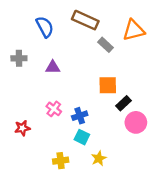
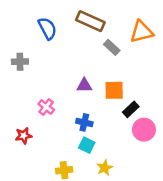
purple triangle: (53, 67) -> (84, 86), moved
pink cross: (54, 109) -> (46, 107), moved
blue cross: (80, 116) -> (84, 122), turned 32

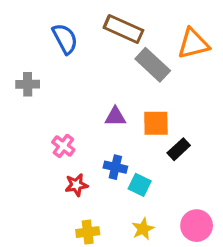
gray rectangle: (112, 47) -> (153, 65), size x1.5
pink circle: (144, 130) -> (197, 226), moved
red star: (24, 136) -> (76, 185), moved
cyan square: (87, 145) -> (140, 185), moved

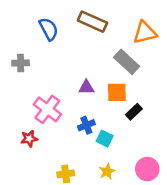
gray rectangle: (153, 65) -> (127, 62), moved
pink cross: (63, 146) -> (47, 109), size x1.6
blue cross: (115, 167) -> (86, 125), turned -35
red star: (76, 185) -> (29, 139), moved

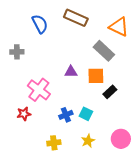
orange triangle: (145, 33) -> (119, 27), turned 40
blue cross: (86, 125) -> (66, 115), moved

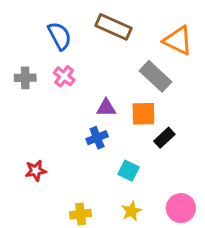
pink cross: (39, 90) -> (64, 76), moved, size x0.6
blue cross: (66, 115) -> (97, 138), moved

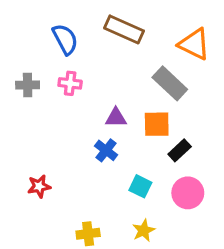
pink cross: (64, 76) -> (70, 83), turned -30
blue cross: (97, 138) -> (106, 150), turned -30
pink circle: (181, 208) -> (188, 193), moved

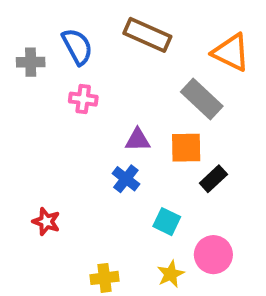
gray cross: (28, 85) -> (31, 62), moved
red star: (39, 186) -> (46, 222), turned 30
pink circle: (188, 193) -> (213, 255), moved

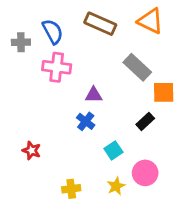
orange triangle: (231, 52) -> (150, 21), moved
pink cross: (83, 99) -> (57, 67), size x1.5
orange square: (186, 148) -> (164, 92), moved
cyan square: (167, 222) -> (113, 150), turned 30

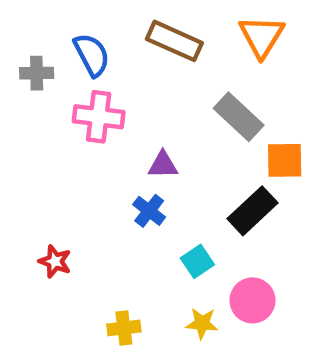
orange triangle: (150, 21) -> (262, 36), turned 36
black rectangle: (145, 121) -> (252, 211), size x1.5
yellow star: (116, 186) -> (202, 323), turned 30

